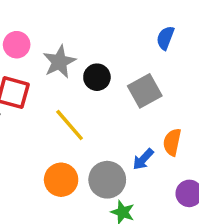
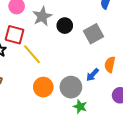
yellow line: (70, 125) -> (32, 54), moved

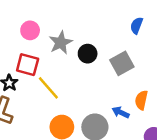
blue arrow: (92, 75) -> (121, 112), turned 72

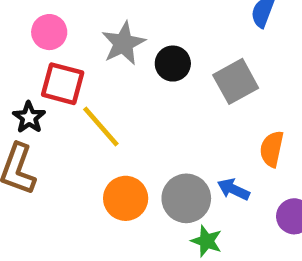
pink circle: (30, 30) -> (49, 32), moved
blue arrow: (121, 112) -> (233, 189), moved

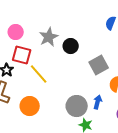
gray square: (236, 81) -> (99, 65), moved
blue arrow: (233, 189) -> (98, 102), turned 80
orange circle: (126, 198) -> (30, 106), moved

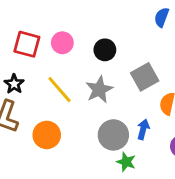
pink circle: (16, 32) -> (62, 43), moved
gray star: (49, 37) -> (99, 90), moved
red square: (22, 55) -> (27, 44), moved

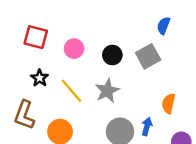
red square: (27, 44) -> (36, 37), moved
gray square: (145, 77) -> (148, 56), moved
black star: (14, 84) -> (40, 78), moved

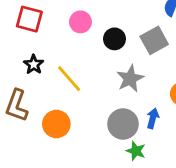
pink circle: (74, 49) -> (80, 22), moved
gray star: (107, 91) -> (130, 79), moved

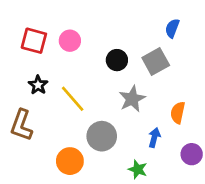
pink circle: (80, 22) -> (70, 41), moved
orange circle: (56, 124) -> (70, 161), moved
gray circle: (123, 124) -> (102, 136), moved

